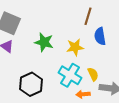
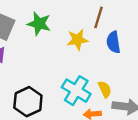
green star: (44, 42) -> (39, 24), moved
yellow star: (75, 47) -> (77, 40), moved

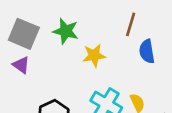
yellow star: (77, 40) -> (94, 55), moved

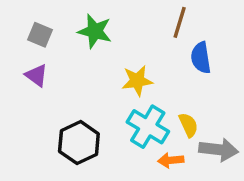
gray square: (24, 34) -> (40, 35), size x0.6
yellow star: (94, 55) -> (137, 81), moved

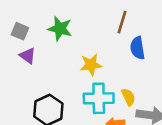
purple triangle: (36, 75) -> (28, 56), moved
cyan cross: (148, 127) -> (99, 98), turned -32

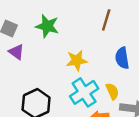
blue semicircle: (137, 48) -> (122, 58), moved
cyan cross: (99, 98) -> (84, 92), turned -32

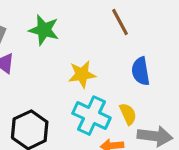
brown line: (106, 20) -> (120, 22), turned -45
cyan cross: (84, 92) -> (91, 116), turned -32

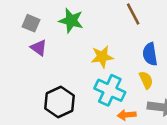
yellow semicircle: (128, 114) -> (146, 80), moved

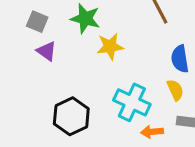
yellow star: (102, 57) -> (110, 46), moved

